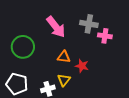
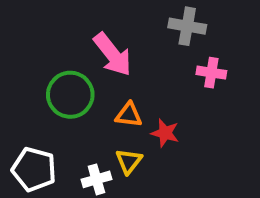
gray cross: (89, 24) -> (187, 26), moved
green circle: (23, 47) -> (70, 95), moved

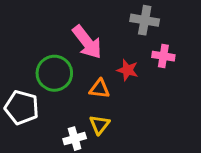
red star: (165, 133) -> (128, 70), moved
white pentagon: (34, 169) -> (22, 107), moved

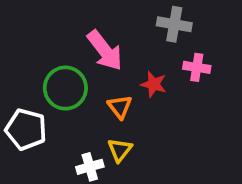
orange triangle: (100, 89) -> (120, 107), turned 45

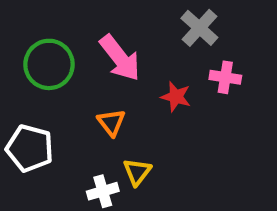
gray cross: (174, 24) -> (199, 28), turned 32
green circle: (65, 88) -> (49, 64), moved
orange triangle: (120, 107) -> (111, 122), moved

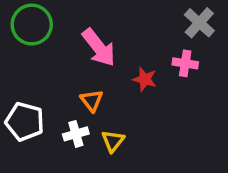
gray cross: (199, 28) -> (199, 23), moved
green circle: (49, 64) -> (32, 25), moved
white cross: (103, 191) -> (76, 134), moved

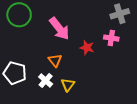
gray cross: (199, 23) -> (120, 14), turned 30
white cross: (76, 134) -> (46, 80), turned -32

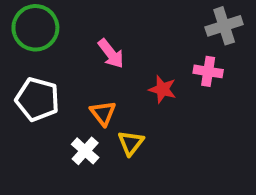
pink arrow: (59, 29) -> (111, 54), size x0.7
white pentagon: (15, 73) -> (37, 99), moved
yellow triangle: (68, 85) -> (131, 143), moved

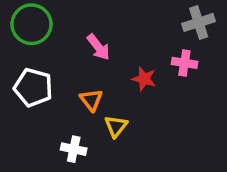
white cross: (85, 151) -> (74, 149), moved, turned -30

